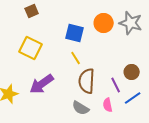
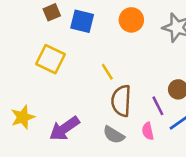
orange circle: (104, 23) -> (131, 20), moved
blue square: (75, 33) -> (82, 21), moved
purple arrow: (42, 84) -> (64, 129), moved

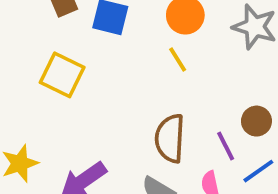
yellow line: (107, 72) -> (178, 59), moved

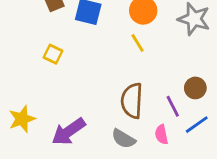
yellow square: (62, 75) -> (53, 54), size x0.6

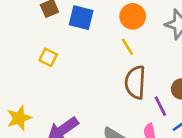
brown semicircle: (132, 101) -> (135, 82), moved

